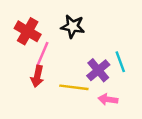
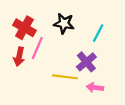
cyan line: (120, 62) -> (98, 33), moved, turned 48
red arrow: (37, 76) -> (19, 57), moved

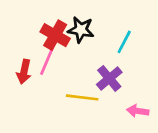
red cross: (24, 28) -> (55, 35), moved
pink arrow: (95, 88) -> (138, 111), moved

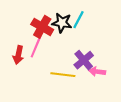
cyan line: (124, 42) -> (79, 20), moved
pink arrow: (138, 111) -> (97, 72), moved

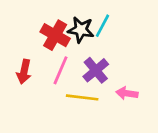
pink line: (36, 47) -> (61, 70), moved
purple cross: (84, 60) -> (96, 70), moved

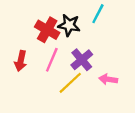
cyan line: (103, 26) -> (98, 14), moved
yellow line: (82, 97) -> (70, 83), turned -50

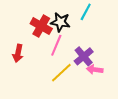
pink line: (52, 60) -> (56, 45), moved
purple cross: (82, 60) -> (84, 56), moved

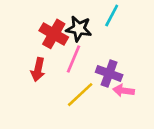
red arrow: (18, 53) -> (38, 70), moved
purple cross: (84, 56) -> (109, 73), turned -30

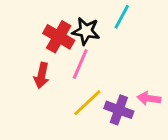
purple cross: (109, 73) -> (119, 110), moved
pink arrow: (124, 91) -> (149, 98), moved

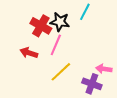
red arrow: (42, 75) -> (29, 53), turned 96
purple cross: (119, 110) -> (92, 84), moved

